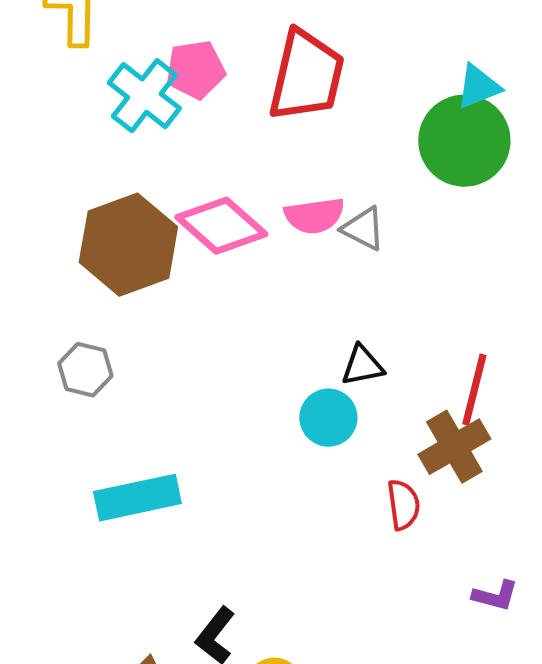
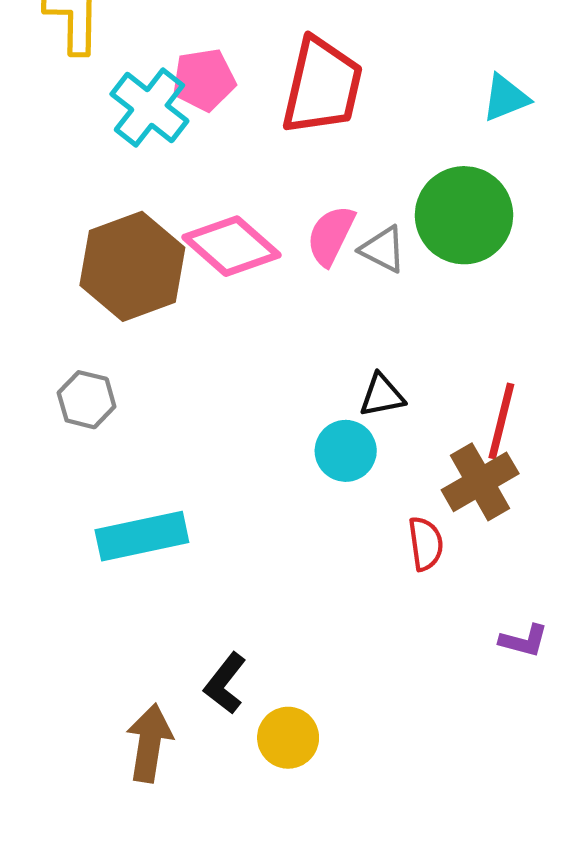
green circle: (464, 141) -> (464, 215), moved
pink semicircle: (314, 216) -> (331, 235), turned 124

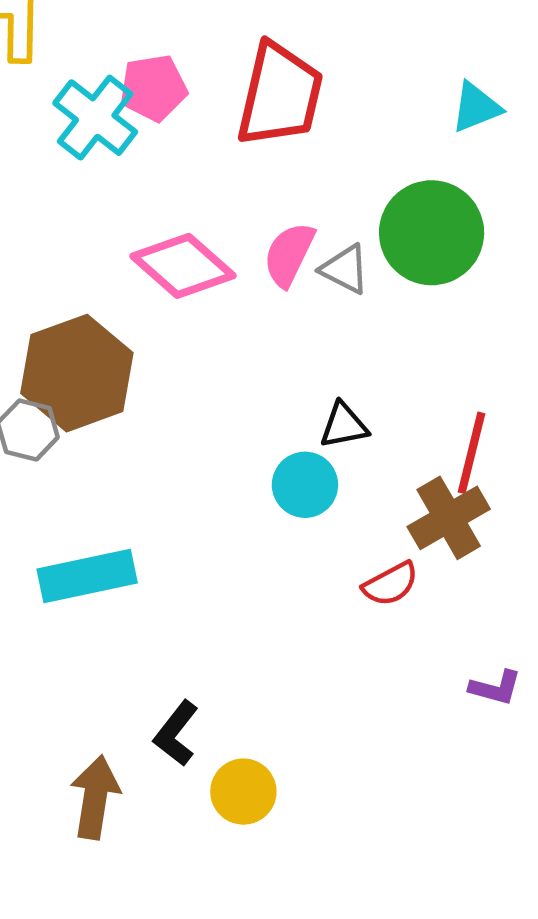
brown hexagon: (132, 266) -> (77, 373), moved
red semicircle: (426, 544) -> (391, 584), turned 70

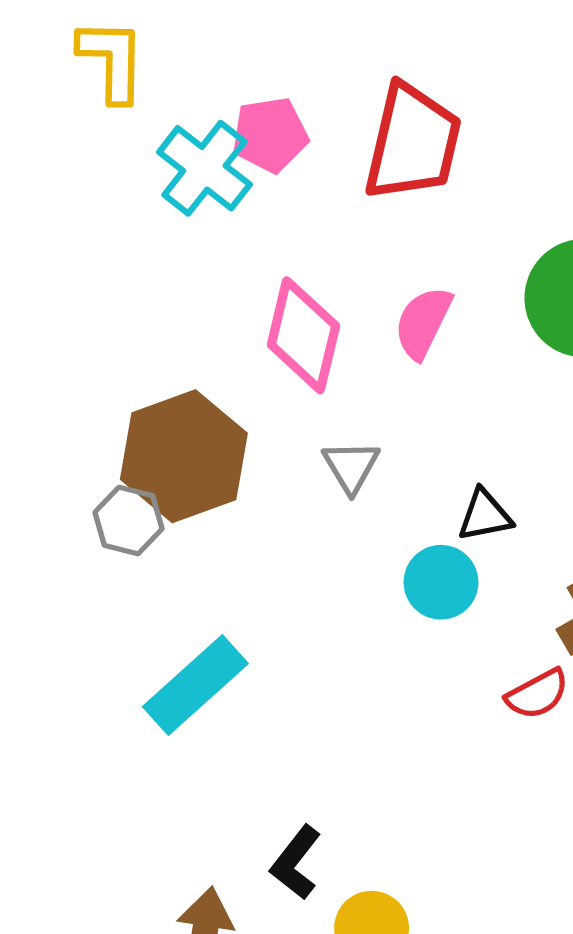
pink diamond: (183, 266) -> (303, 335), turned 62
gray triangle: (345, 269) -> (351, 467), moved, turned 32
cyan rectangle: (87, 576) -> (195, 685), turned -30

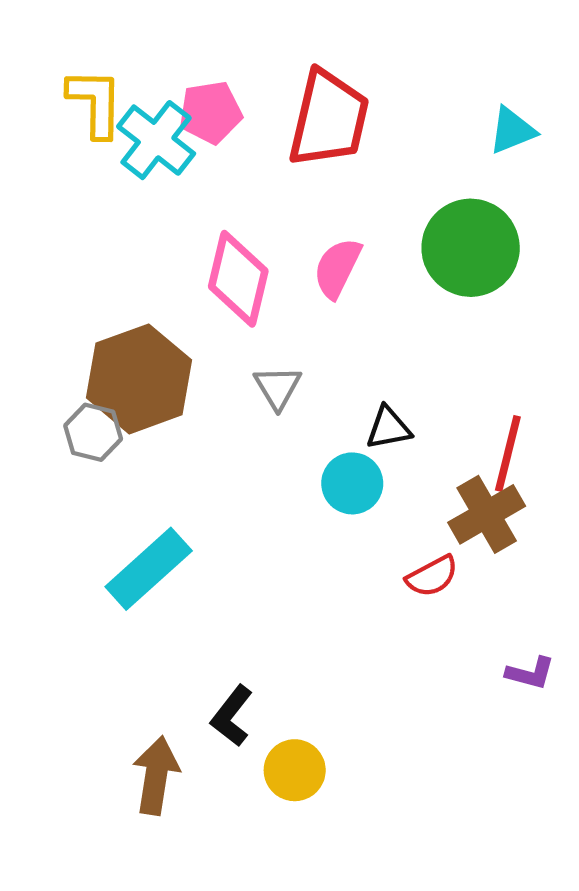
yellow L-shape: (112, 60) -> (95, 103), moved

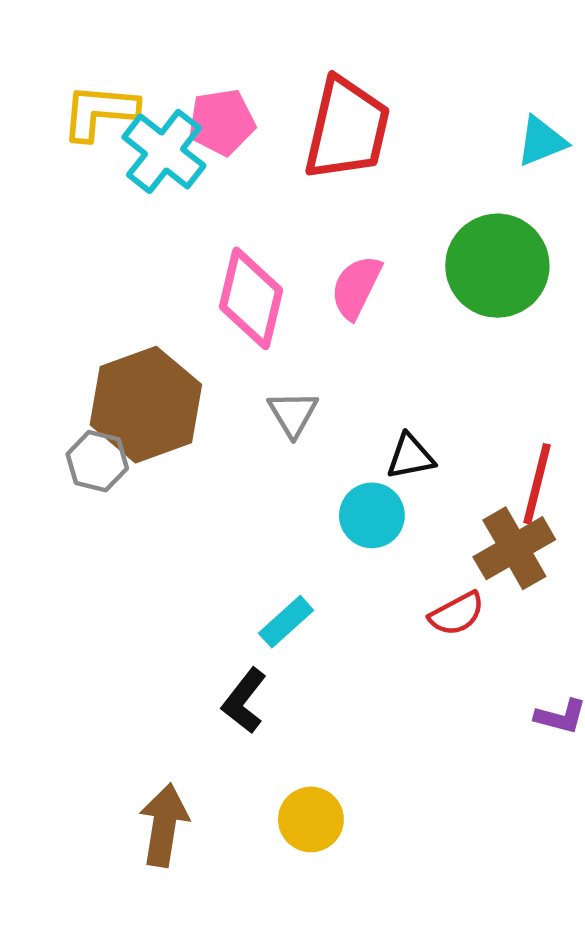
yellow L-shape: (95, 103) -> (100, 112), turned -86
cyan rectangle: (149, 569) -> (286, 622), moved, size x0.6
black L-shape: (232, 716) -> (244, 701), moved

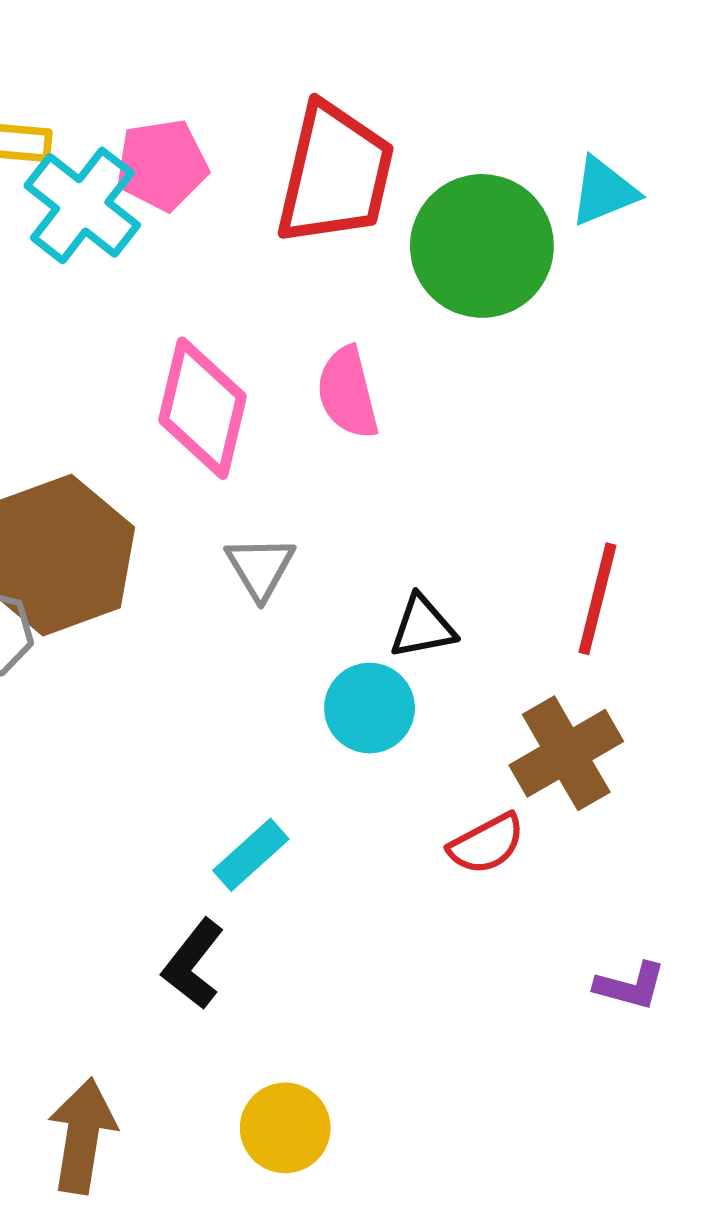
green circle: (497, 266) -> (482, 246), moved
pink semicircle: (356, 287) -> (348, 393), turned -40
red line: (537, 484) -> (597, 599), moved

